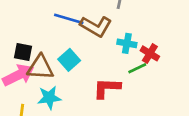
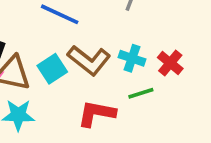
brown L-shape: (96, 26) -> (89, 60), moved
red cross: (150, 53) -> (170, 63), moved

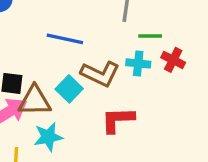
green line: (141, 93) -> (150, 36), moved, turned 30

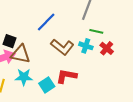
blue line: (65, 39) -> (46, 22), turned -70
cyan square: (69, 89) -> (47, 85), moved

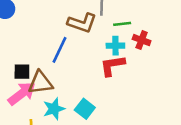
blue line: (46, 22) -> (60, 50), moved
brown L-shape: (62, 47) -> (82, 23), moved
red L-shape: (67, 76) -> (112, 66), moved

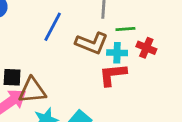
brown L-shape: (82, 23) -> (92, 43), moved
blue line: (60, 50) -> (53, 27), moved

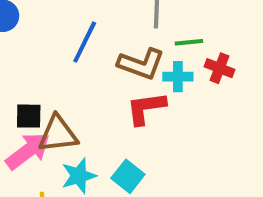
red L-shape: (113, 75) -> (146, 108), moved

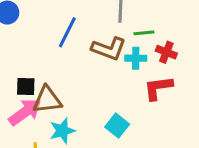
red L-shape: (146, 108) -> (158, 88), moved
cyan square: (128, 176) -> (117, 126), moved

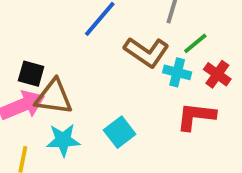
green line: (144, 33) -> (195, 43), turned -48
cyan square: (117, 126) -> (120, 132), moved

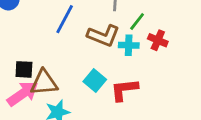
red L-shape: (196, 116) -> (124, 90), moved
cyan square: (120, 132) -> (95, 81), moved

